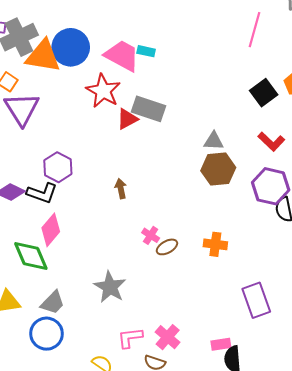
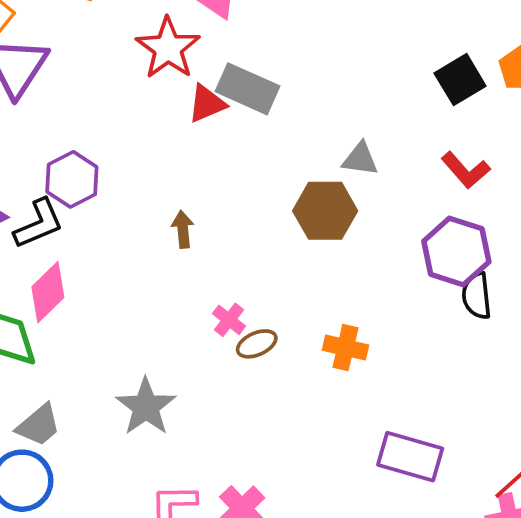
brown hexagon: (218, 169) -> (325, 211), moved
black L-shape: (42, 193) -> (39, 224), turned -48
purple rectangle: (256, 300) -> (410, 457), turned -60

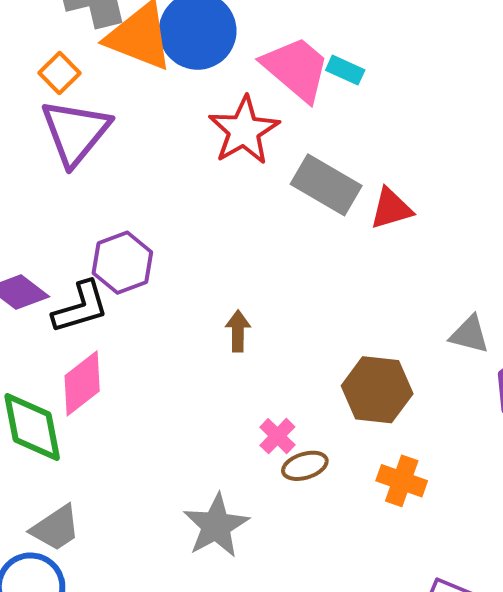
red triangle: (207, 104) -> (391, 209), moved
gray triangle: (360, 159) -> (469, 334), moved
brown hexagon: (325, 211) -> (377, 390), moved
gray star: (146, 407) -> (216, 526), moved

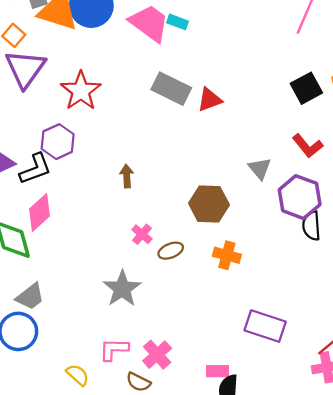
red star: (244, 131) -> (81, 91), moved
gray triangle: (469, 334) -> (260, 168), turned 40
pink cross: (277, 436) -> (142, 234), moved

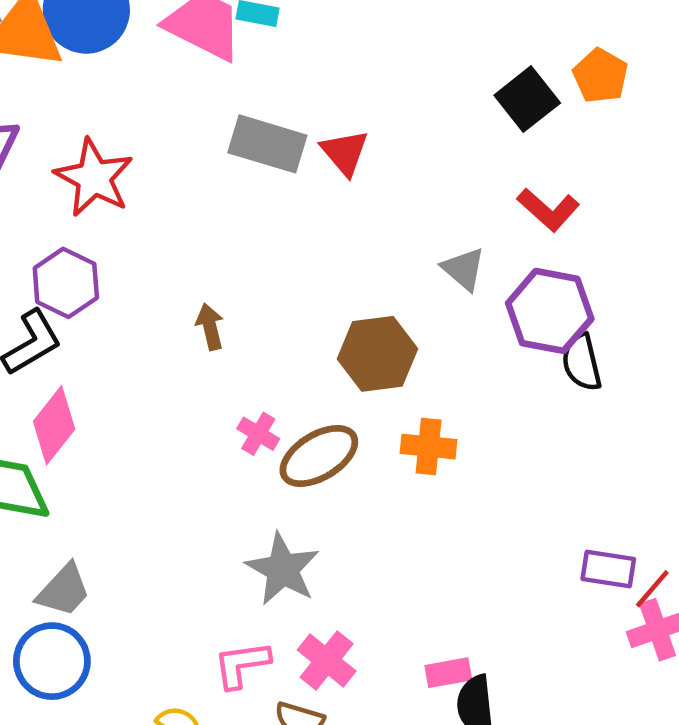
red triangle: (210, 100) -> (345, 152), turned -40
brown ellipse: (171, 251) -> (319, 456), size x1.6
gray star: (122, 289) -> (283, 569), moved
purple rectangle: (265, 326) -> (608, 569), moved, size x0.7

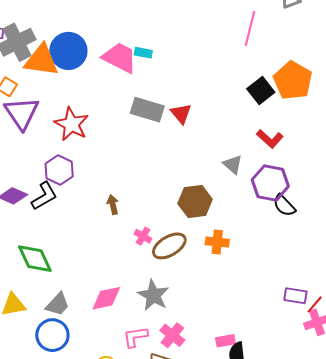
orange pentagon: (600, 76) -> (293, 80), size x1.6
brown arrow: (210, 327) -> (113, 205), moved
black semicircle: (582, 362) -> (284, 205), turned -30
pink diamond: (54, 425) -> (106, 298), moved, turned 40

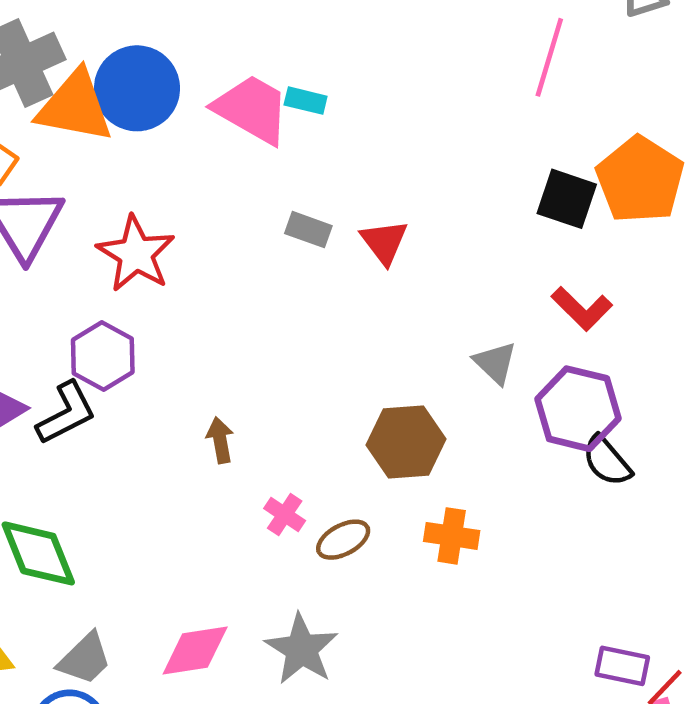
black square: (261, 90) -> (567, 199), turned -36
gray rectangle: (147, 110) -> (308, 230), size x0.6
brown ellipse: (169, 246) -> (343, 540), size x0.7

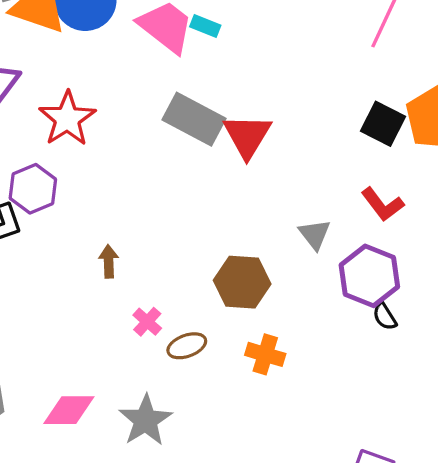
gray rectangle: (308, 230) -> (194, 119), size x1.8
red triangle: (384, 242) -> (247, 136), size x1.4
black semicircle: (607, 461) -> (385, 316), size x0.7

